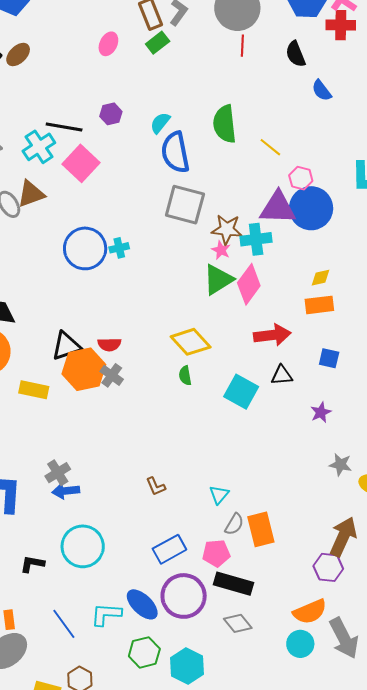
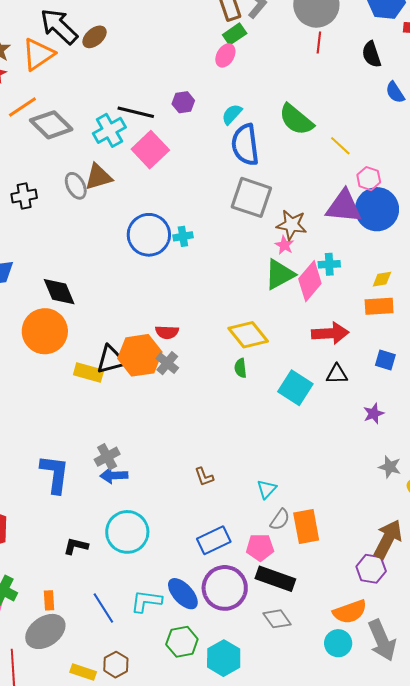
pink ellipse: (108, 44) -> (225, 55), moved
green semicircle: (225, 124) -> (296, 120), turned -48
cyan cross: (256, 239) -> (329, 264), moved, size x0.7
black triangle: (66, 346) -> (111, 359), moved

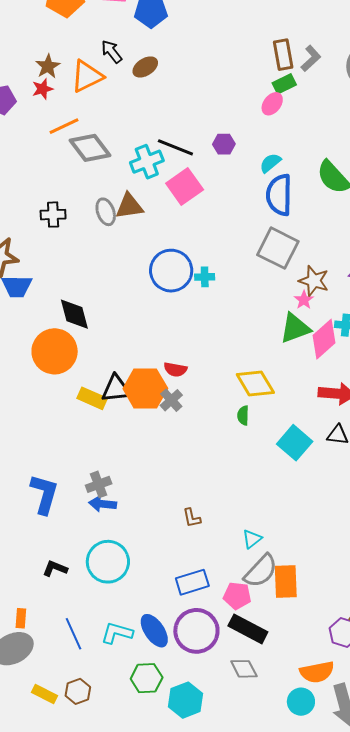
black arrow: (59, 26) -> (112, 52), size x0.6
gray semicircle: (280, 520) -> (261, 571), size x1.6

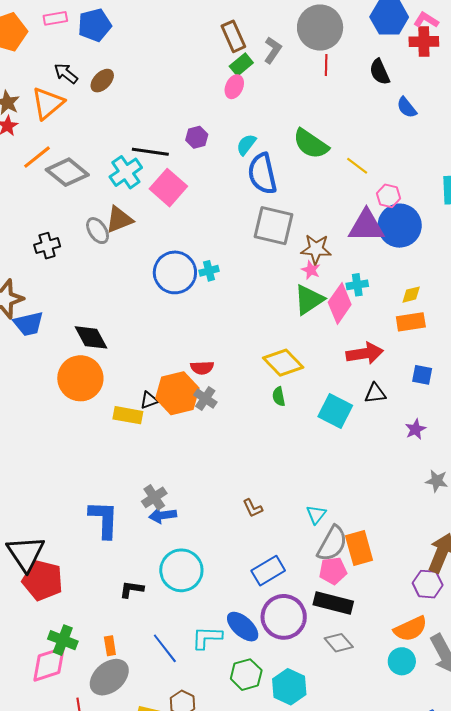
gray L-shape: (311, 58) -> (273, 50), moved
black triangle: (116, 389) -> (149, 400), size x0.6
pink pentagon: (237, 596) -> (333, 571), moved

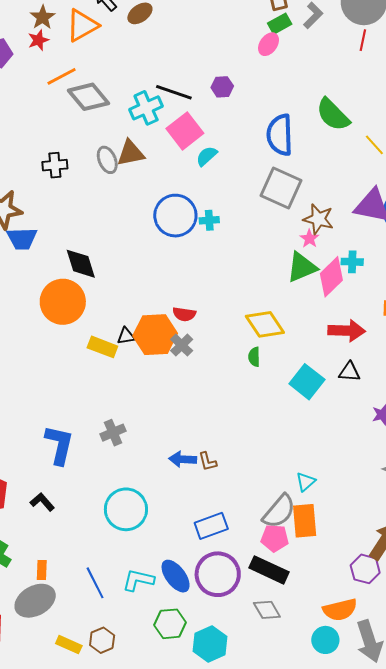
cyan semicircle: (246, 145) -> (207, 156), moved
blue arrow: (163, 515) -> (183, 459), moved
cyan triangle: (316, 515) -> (306, 482), moved
black L-shape: (132, 589) -> (42, 502), moved, turned 30

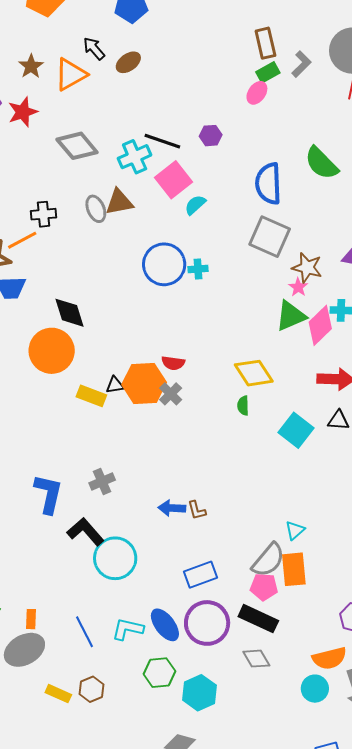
red star: (38, 40) -> (23, 112), moved, size x1.4
orange line: (62, 76) -> (22, 240), moved
black L-shape: (42, 502) -> (85, 532), moved, size x1.5

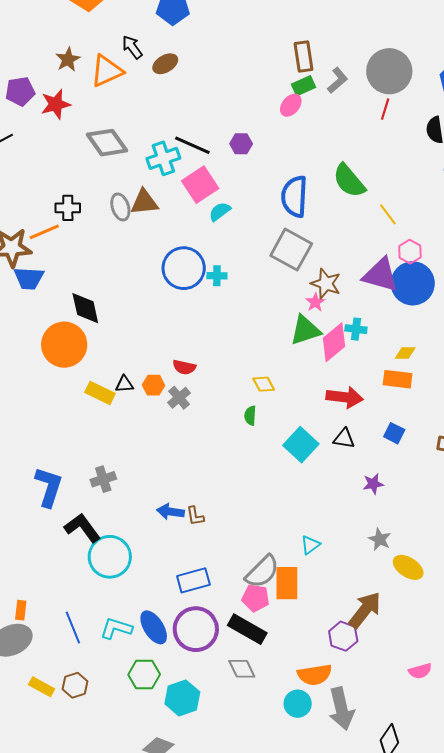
yellow diamond: (254, 373) -> (264, 384), size x0.6
orange hexagon: (144, 383) -> (154, 385), size x0.5
cyan triangle: (295, 530) -> (310, 545), moved

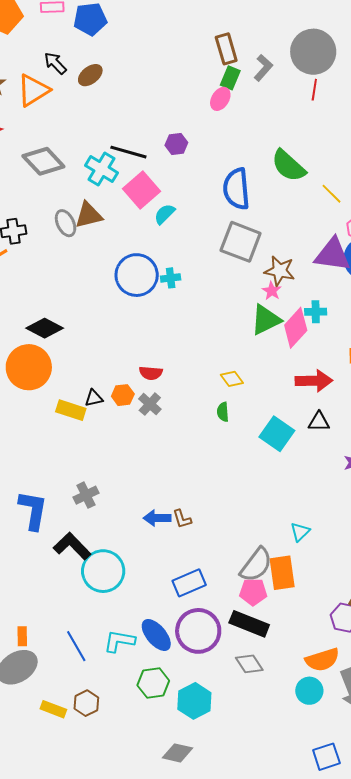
green rectangle: (304, 86) -> (230, 78), turned -35
cyan cross: (163, 158) -> (101, 169), turned -32
black diamond: (85, 308) -> (45, 328), turned -42

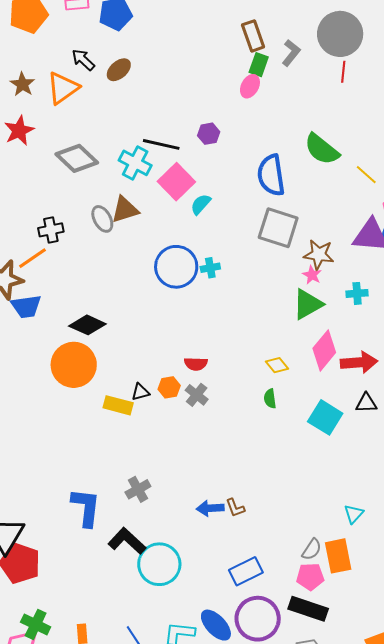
pink diamond: (296, 328) -> (324, 350), moved
gray semicircle: (256, 565) -> (312, 549), size x0.6

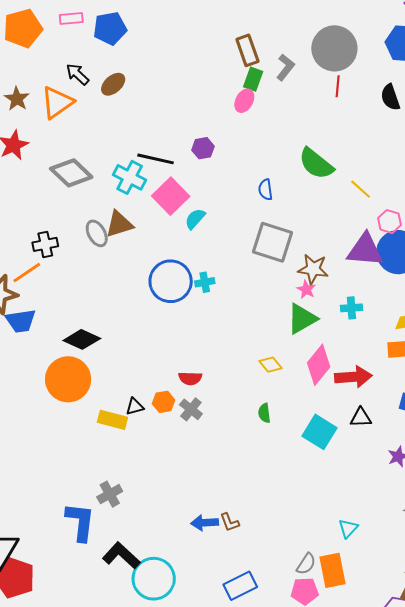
blue semicircle: (271, 175) -> (265, 190), size x0.5
yellow diamond: (277, 365) -> (271, 365), moved
gray cross: (138, 489) -> (110, 494), moved

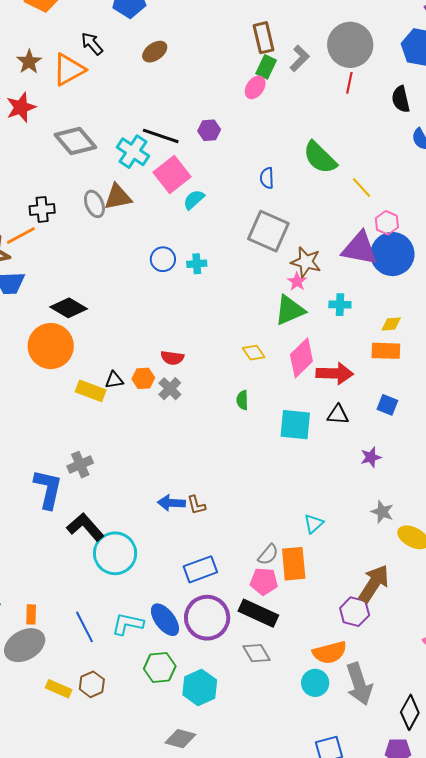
brown ellipse: (113, 84) -> (155, 52), moved
blue circle: (171, 281) -> (163, 259), size x0.6
cyan square: (320, 432) -> (295, 425), turned -32

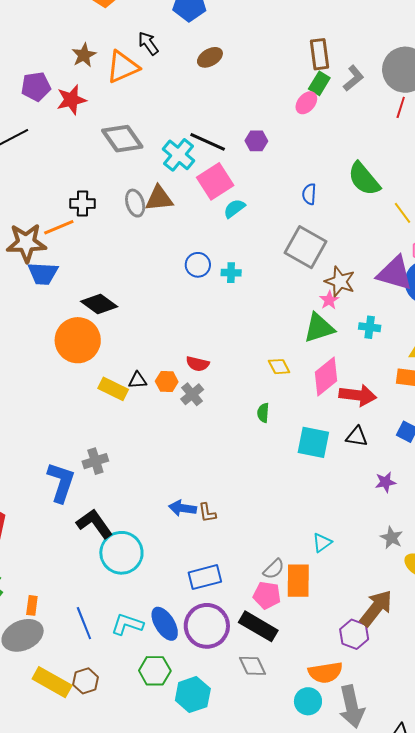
yellow rectangle: (59, 689) -> (52, 682), size x1.5

